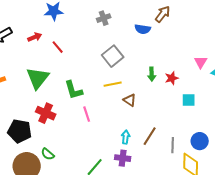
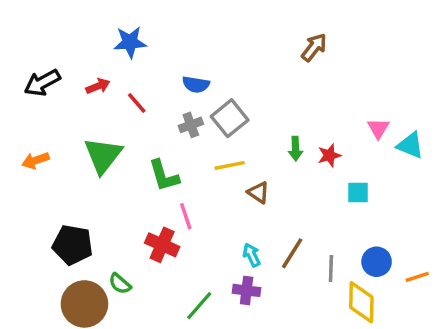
gray cross: (104, 18) -> (191, 125), moved
blue semicircle: (143, 29) -> (196, 84), moved
red cross: (46, 113) -> (162, 245), moved
cyan arrow: (126, 137) -> (252, 255), turned -32

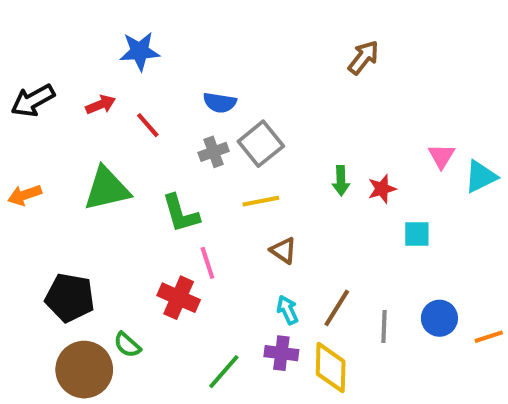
cyan triangle: (410, 145) -> (481, 177), turned -48
green triangle: (103, 155) -> (107, 189), turned 39
brown triangle: (258, 192) -> (283, 250), moved
yellow diamond: (361, 302) -> (331, 368), moved

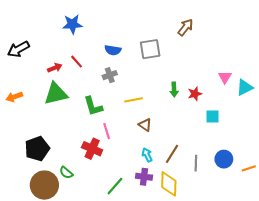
red arrow: (101, 105) -> (55, 68), moved
gray square: (261, 144) -> (150, 49), moved, turned 30
black pentagon: (70, 298) -> (37, 149), turned -30

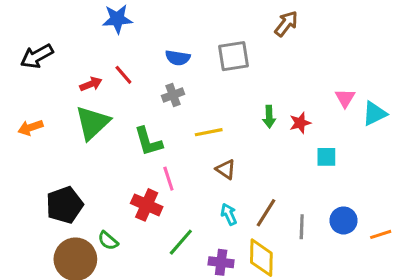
green triangle: (56, 94) -> (92, 123), turned -30
purple cross: (144, 177) -> (221, 262), moved
green line: (115, 186) -> (181, 242), moved

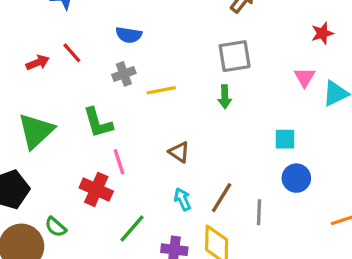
gray square: (233, 56) -> (235, 56), moved
green triangle: (92, 123) -> (36, 131), moved
red star: (300, 123) -> (322, 33), moved
yellow line: (209, 132) -> (161, 90), moved
blue circle: (344, 220) -> (296, 178), moved

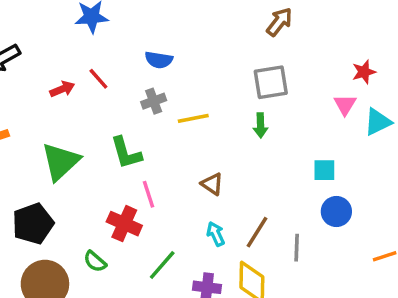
red star: (322, 33) -> (364, 72), moved
green semicircle: (56, 227) -> (95, 261), moved

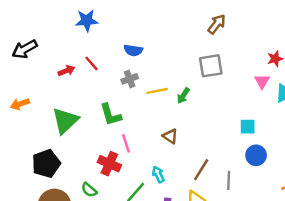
green arrow: (260, 125) -> (183, 96), moved, turned 35
cyan arrow: (216, 234) -> (158, 174), moved

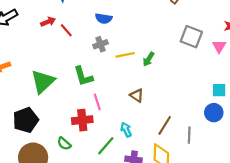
gray square: (211, 66) -> (191, 37), moved, turned 30
red arrow: (66, 71) -> (48, 22), moved
cyan square: (248, 127) -> (219, 90), moved
red cross: (109, 164) -> (82, 120), turned -30

